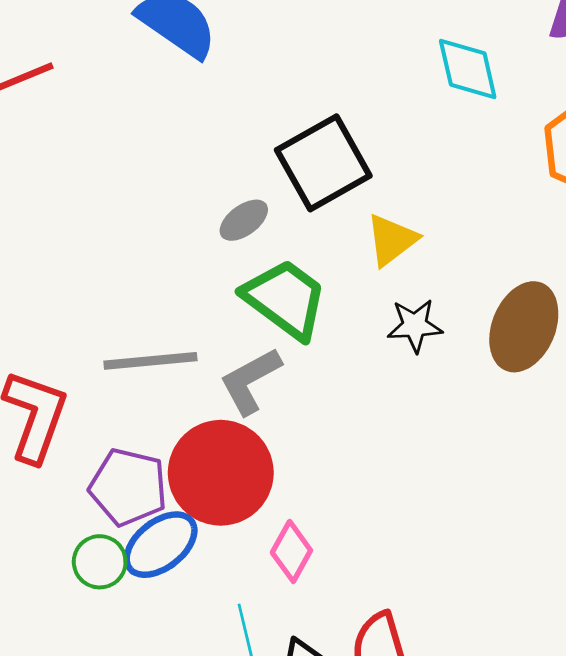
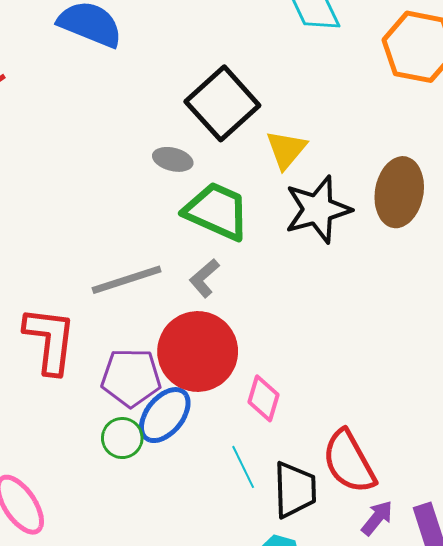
gray ellipse: (244, 220) -> (173, 159), turned 63
black star: (415, 326) -> (318, 209), size x1.6
gray L-shape: (250, 381) -> (204, 278), size x0.7

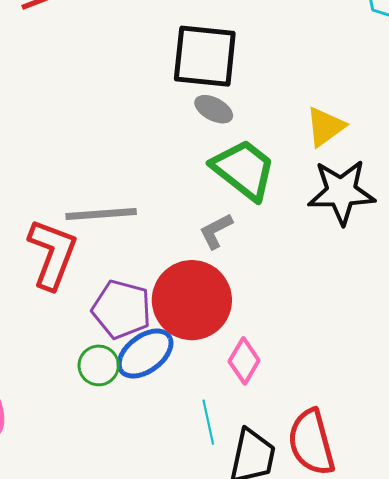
black square: (222, 103) -> (205, 56), moved, turned 34
gray line: (127, 280) -> (101, 214), moved

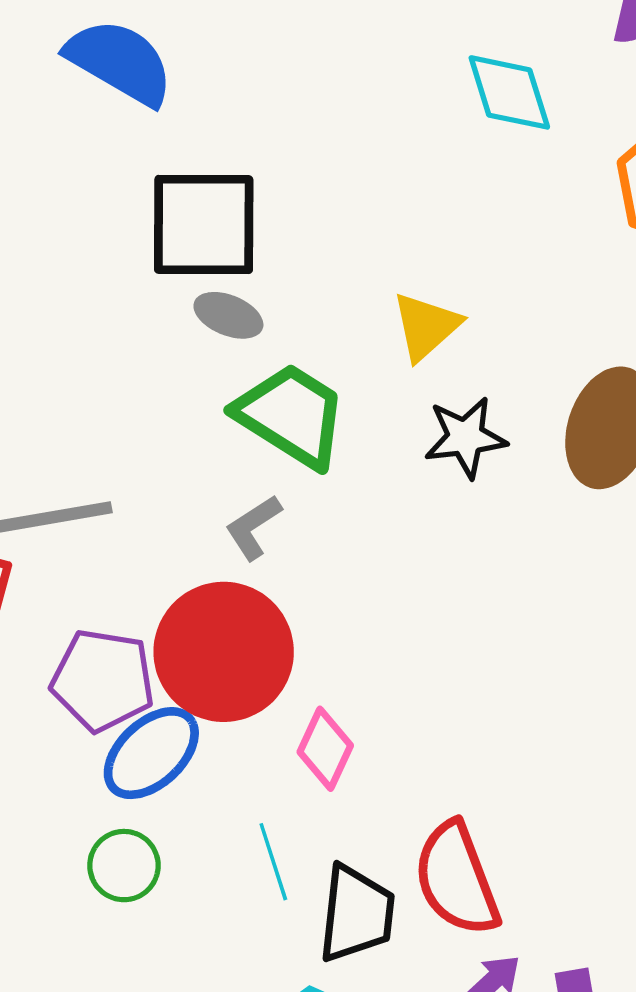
black star: (341, 192) -> (465, 437), size x0.7
green circle: (99, 365) -> (124, 866), moved

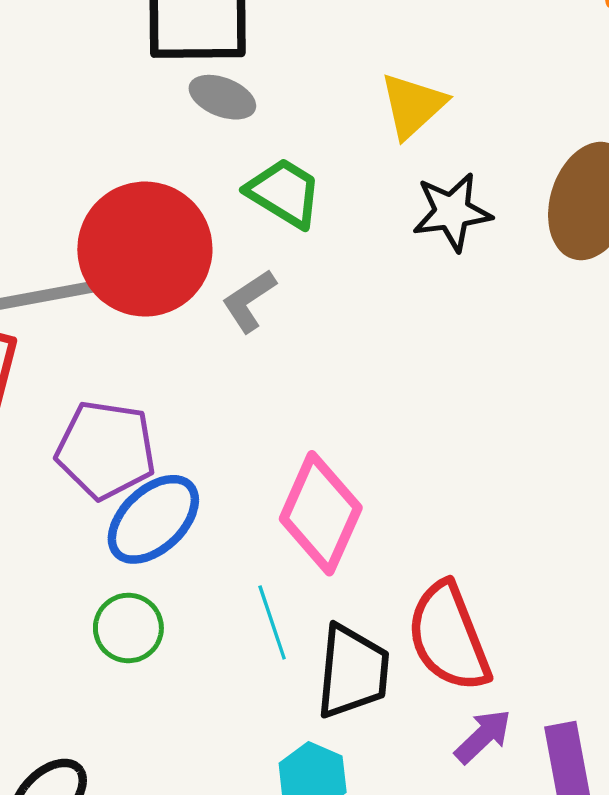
green trapezoid: (291, 415) -> (284, 193), size x0.7
red circle: (224, 652) -> (145, 249), moved
pink diamond: (325, 749) -> (321, 513), size x1.5

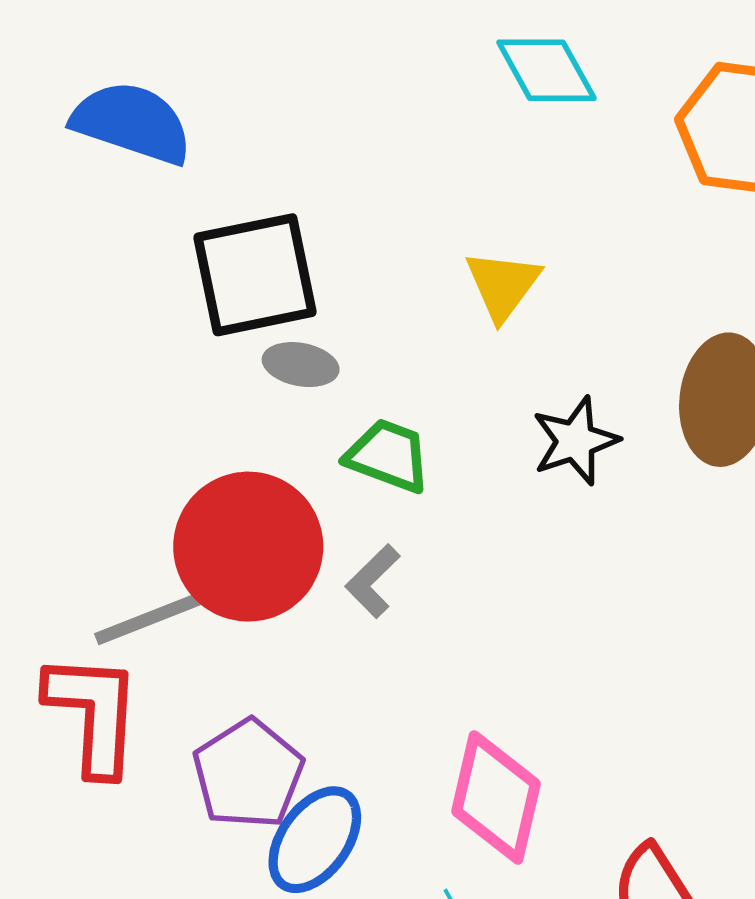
yellow triangle: (413, 105) -> (503, 285), moved
purple pentagon: (106, 450) -> (248, 774), turned -30

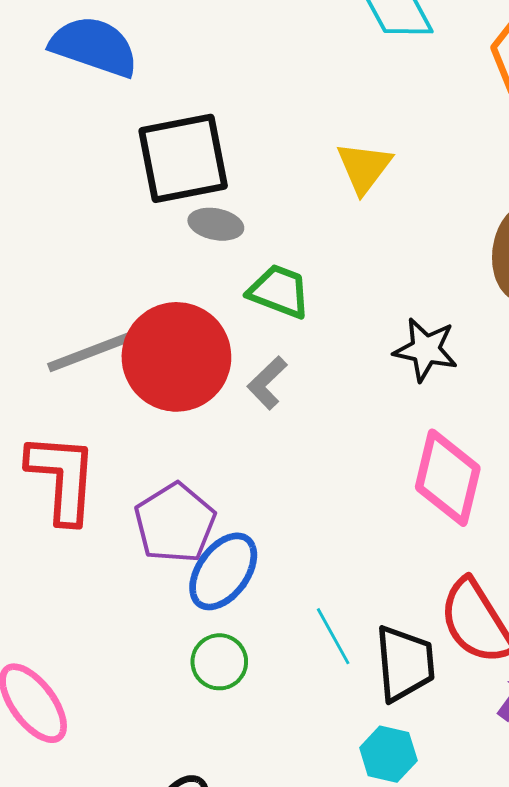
black star: (575, 441) -> (426, 350), moved, turned 30
gray line: (158, 615) -> (94, 351), moved
pink diamond: (496, 797) -> (448, 478), moved

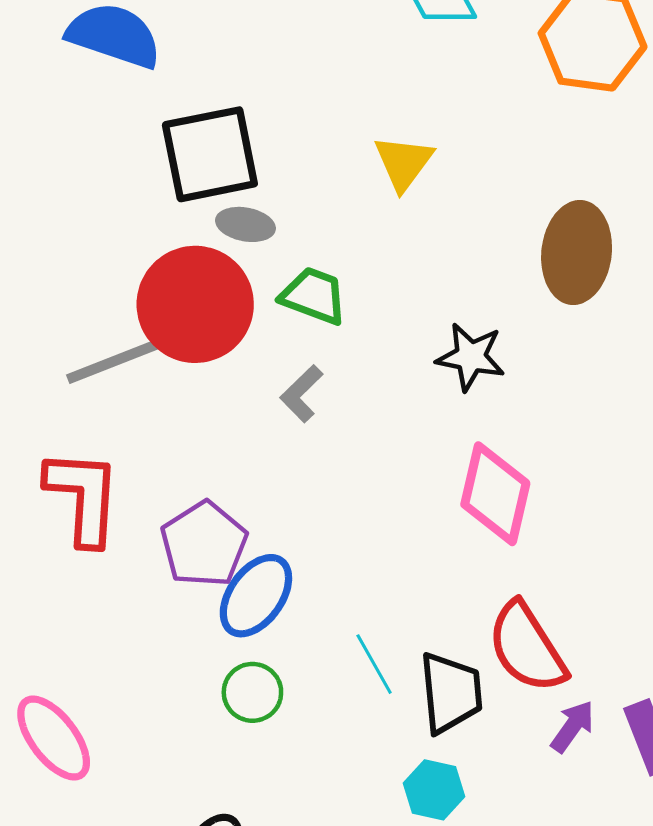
red circle: (176, 357) -> (195, 304), moved

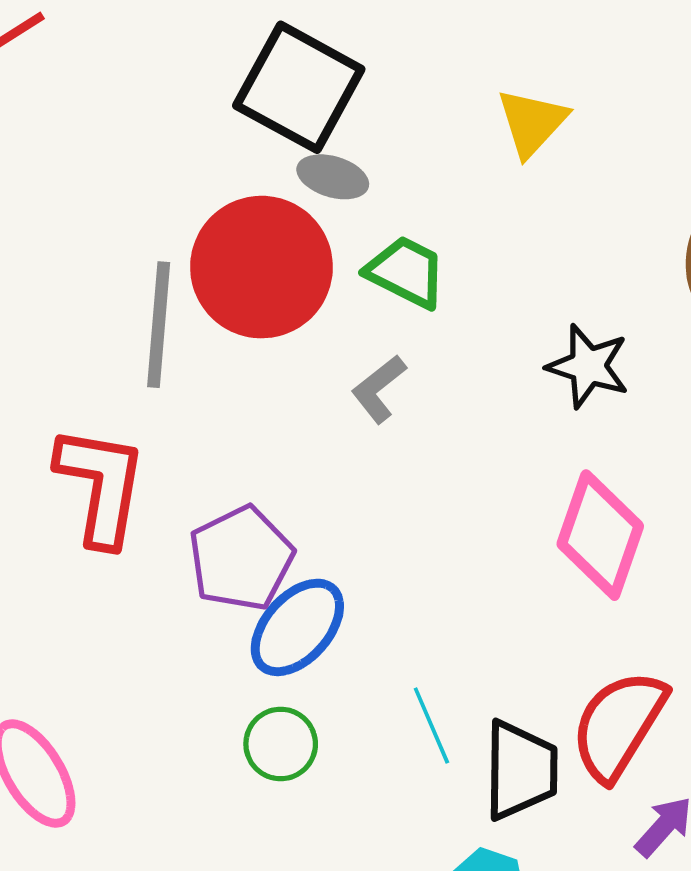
black square: (210, 154) -> (299, 87), turned 34
gray line: (116, 360) -> (159, 325), turned -70
red semicircle: (527, 647) -> (619, 725), turned 58

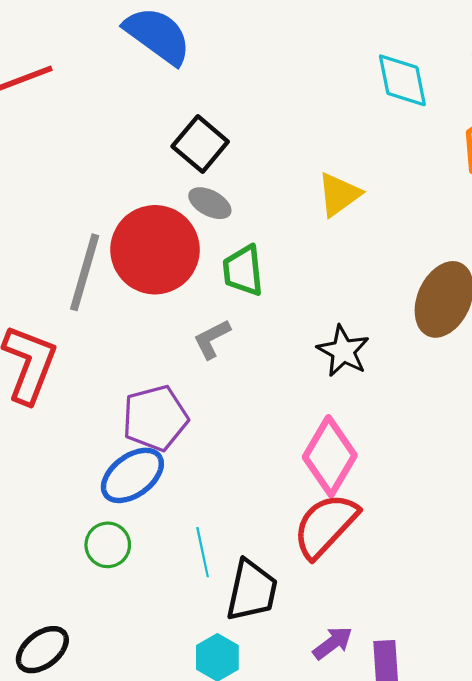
black square: (299, 87) -> (200, 144), size x0.7
green trapezoid: (406, 272) -> (243, 271), turned -134
purple pentagon: (241, 558) -> (155, 418), moved
red semicircle: (619, 725) -> (325, 526), moved

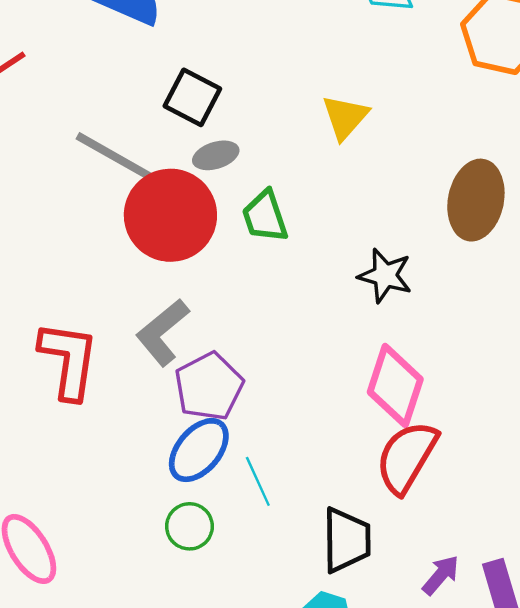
gray ellipse: (210, 203) -> (216, 155), turned -33
gray line: (85, 272) -> (113, 156), moved, turned -64
gray L-shape: (212, 339) -> (162, 332), moved, size x1.5
cyan line: (203, 552) -> (258, 481), moved

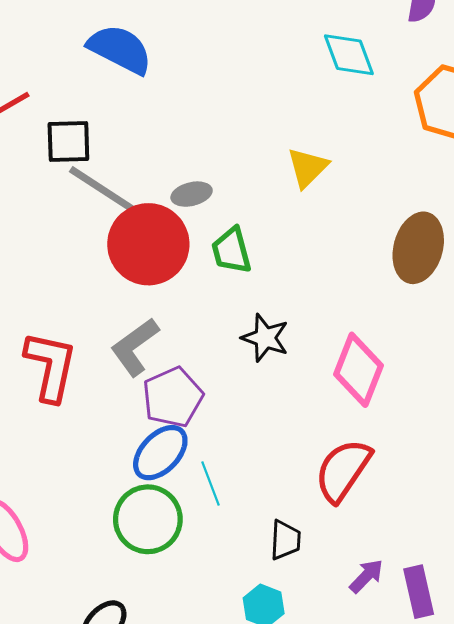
black square: (192, 97) -> (68, 141), moved, turned -33
black star: (385, 276) -> (265, 338), moved
pink diamond: (395, 386) -> (358, 370), moved
green circle: (189, 526) -> (148, 519), size x1.6
black trapezoid: (346, 540) -> (285, 540), size x0.7

